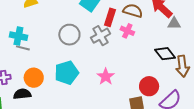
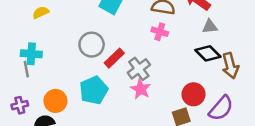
red rectangle: (110, 17) -> (114, 58), moved, turned 36
gray triangle: (174, 23) -> (210, 27), moved
gray cross: (101, 36) -> (139, 69), moved
gray line: (23, 48) -> (26, 69), moved, turned 72

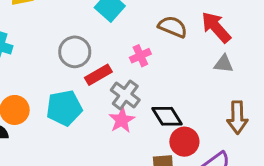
pink cross: (160, 32) -> (140, 56), moved, turned 35
black diamond: (208, 53) -> (167, 116), moved
gray cross: (139, 69) -> (125, 95), turned -30

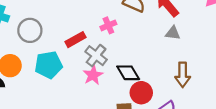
gray circle: (75, 52) -> (30, 30), moved

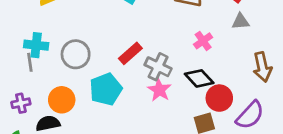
pink cross: (108, 25) -> (203, 41), moved

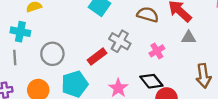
cyan cross: (36, 45) -> (20, 32), moved
gray cross: (158, 67) -> (120, 41), moved

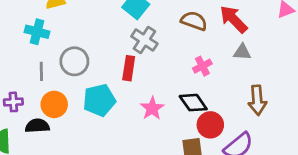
gray cross: (120, 41) -> (144, 40), moved
red rectangle: (97, 57) -> (129, 68), turned -48
gray line: (15, 58) -> (41, 71), moved

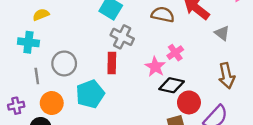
gray triangle: (242, 52) -> (222, 33), moved, turned 42
black diamond: (193, 103) -> (172, 85), turned -35
pink star: (152, 108) -> (155, 67), moved

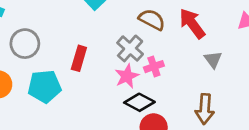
gray cross: (122, 37) -> (130, 48), moved

